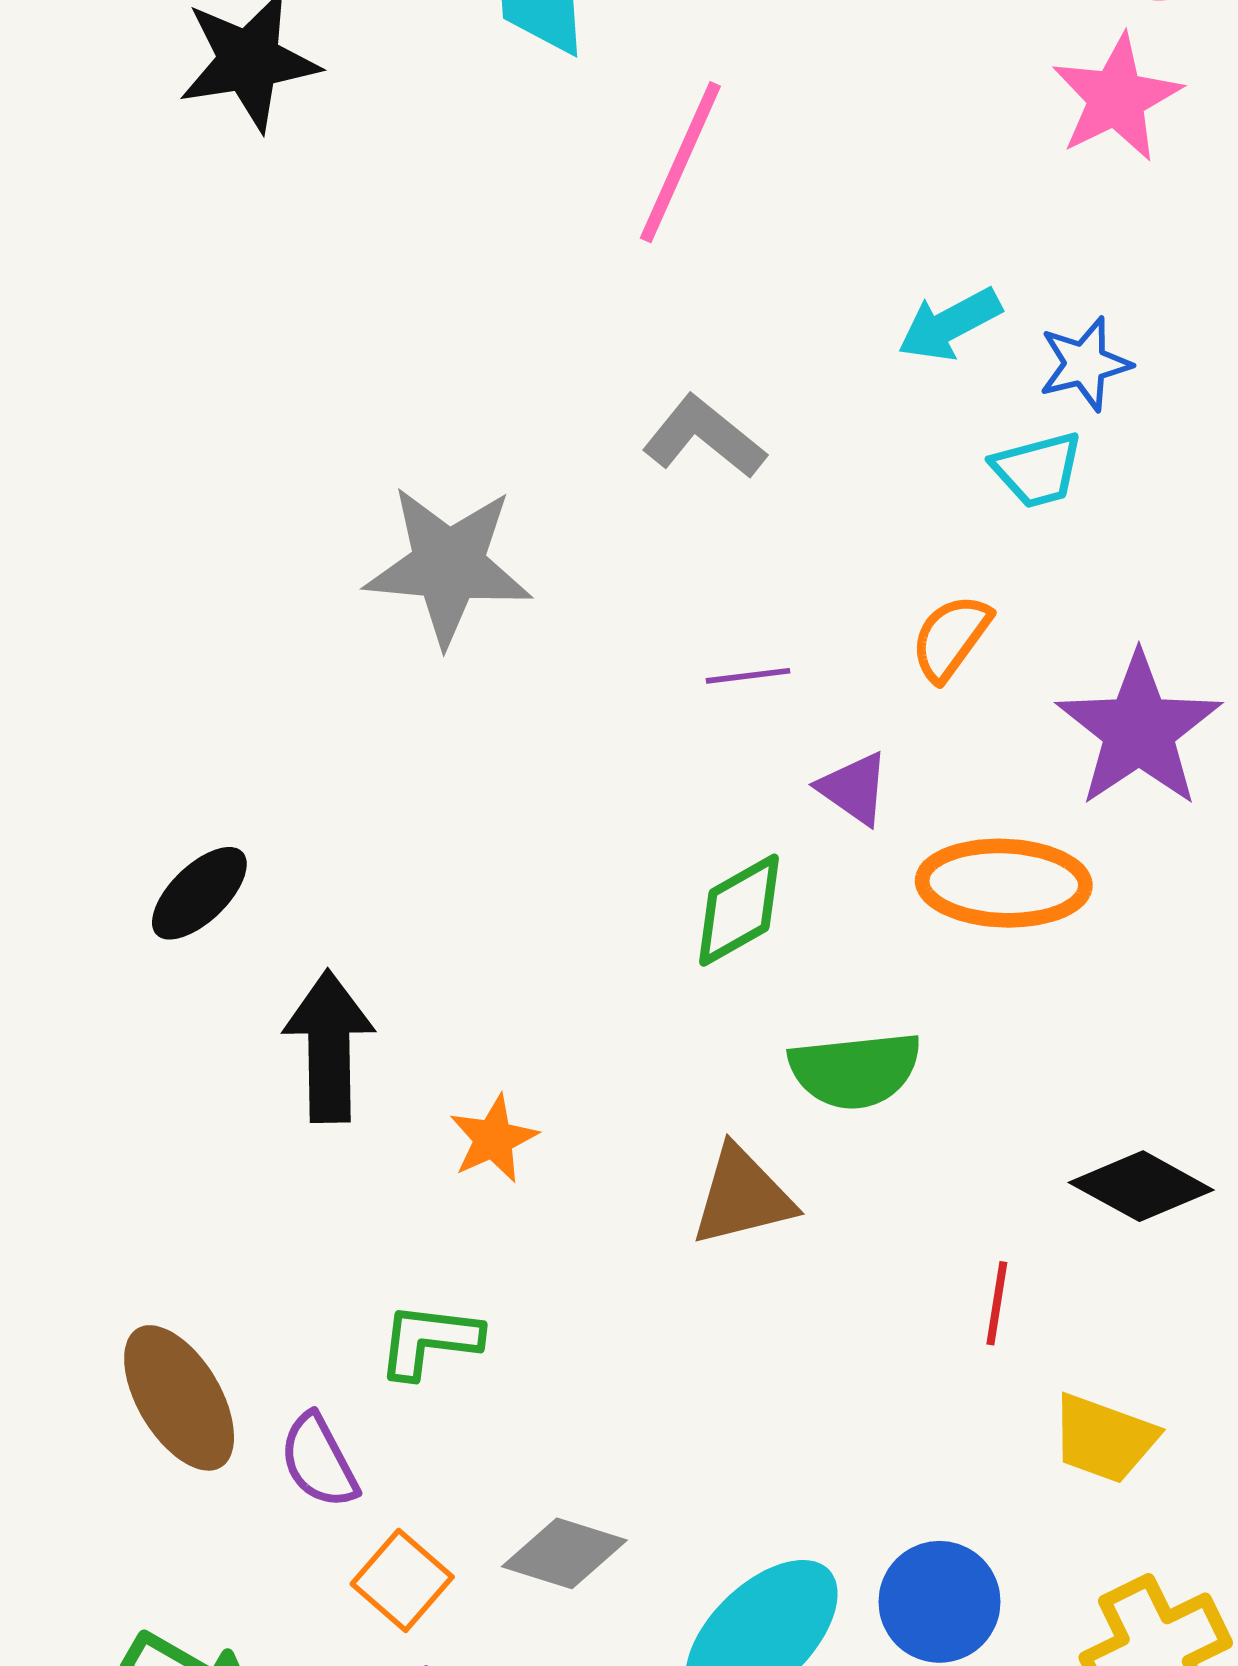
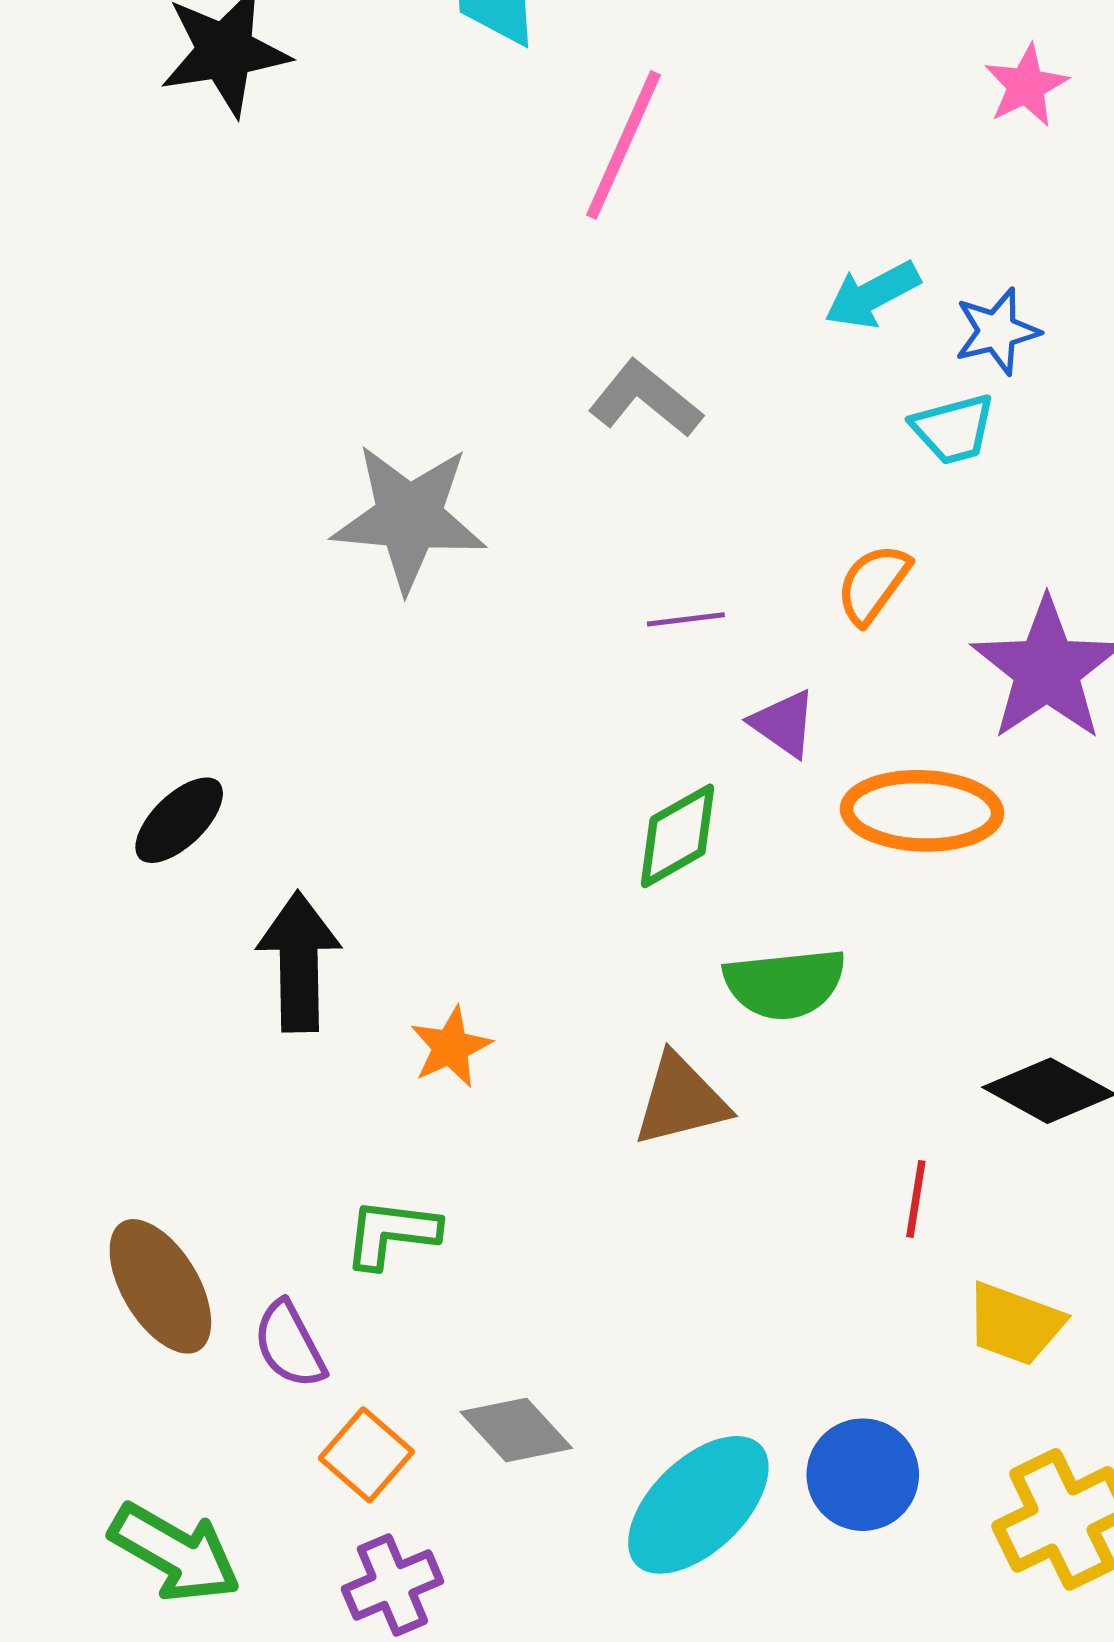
pink star: (1116, 98) -> (1026, 86), size x0.7
gray diamond: (564, 1553) -> (516, 1430), turned 30

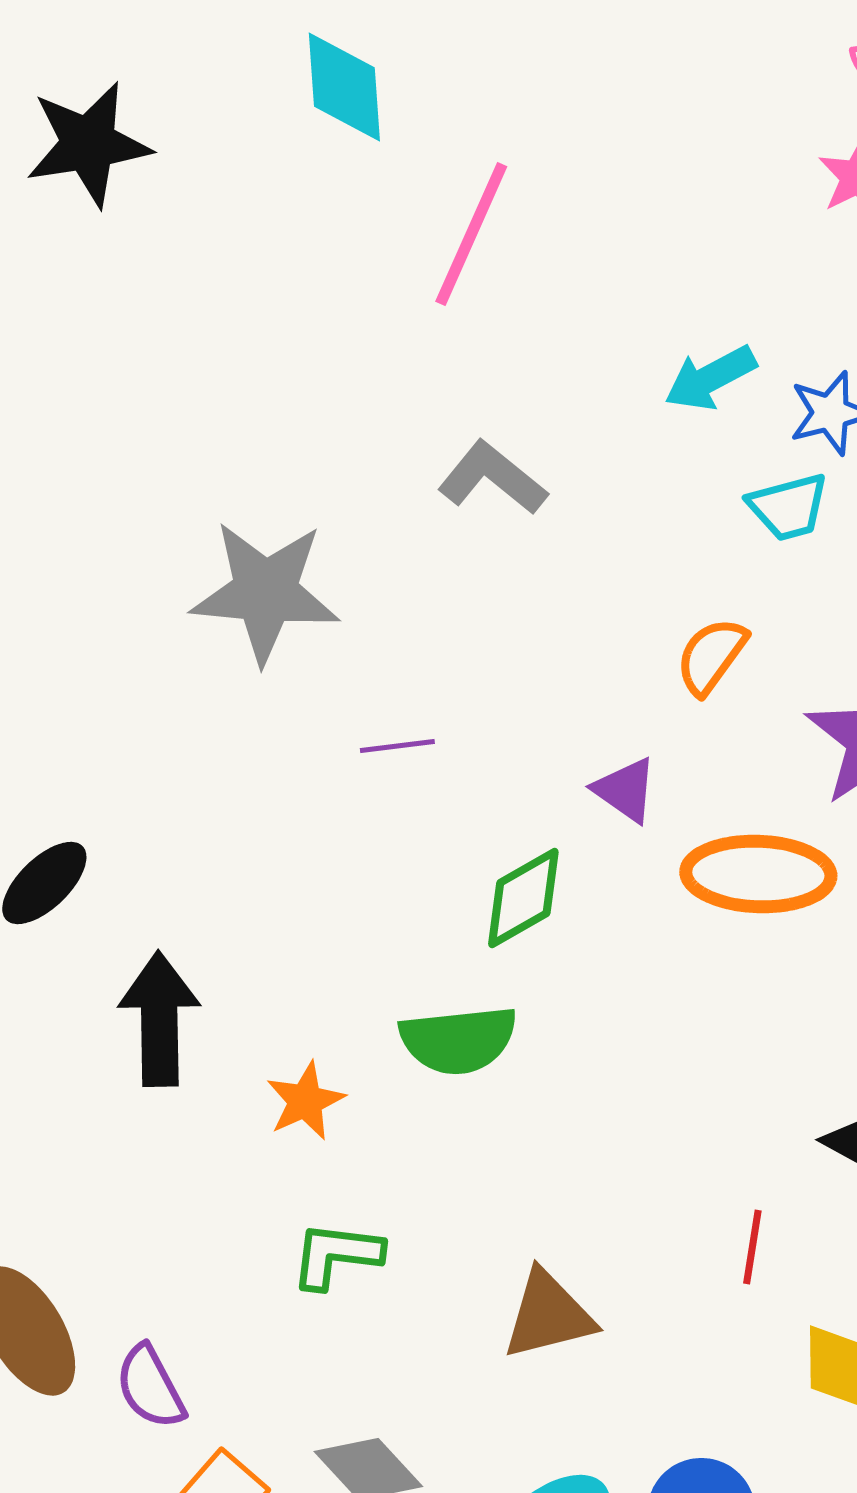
purple line: (686, 619) -> (397, 746), moved
green semicircle: (785, 984) -> (458, 1040), moved
brown triangle: (681, 1100) -> (548, 1315), moved
green L-shape: (391, 1233) -> (336, 1255), moved

